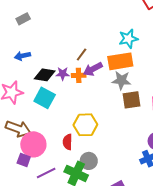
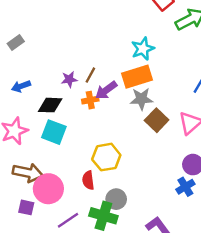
purple star: (63, 74) -> (69, 79), moved
brown square: (132, 100) -> (157, 120), turned -30
purple square: (24, 160) -> (26, 207), moved

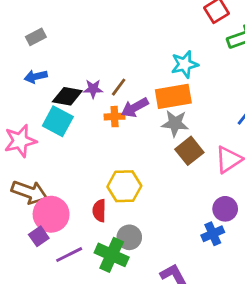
blue arrow: (21, 86) -> (36, 77), moved
black diamond: (50, 105) -> (67, 96), moved
cyan square: (54, 132) -> (58, 121), moved
purple square: (26, 207) -> (39, 236), moved, turned 35

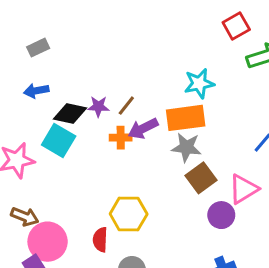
brown arrow: (29, 192) -> (25, 217), size x0.7
purple circle: (225, 209) -> (221, 215), moved

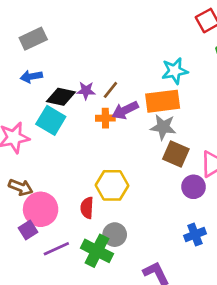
gray rectangle: (38, 48) -> (33, 39), size x1.4
brown square: (201, 178) -> (176, 154), turned -30

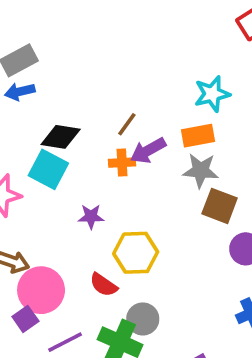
blue arrow: (31, 77) -> (20, 92), moved
purple star: (86, 91) -> (91, 217), moved
orange rectangle: (163, 101) -> (198, 136), size x0.7
red semicircle: (87, 208) -> (104, 285), turned -55

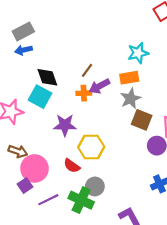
black diamond: (61, 137) -> (47, 77), turned 60
gray star: (201, 171) -> (131, 99), turned -30
purple star: (91, 217) -> (65, 125), size x1.5

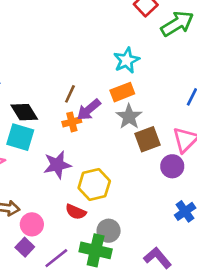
brown square: (142, 120) -> (148, 139), turned -30
pink circle: (35, 168) -> (32, 224), size x0.7

